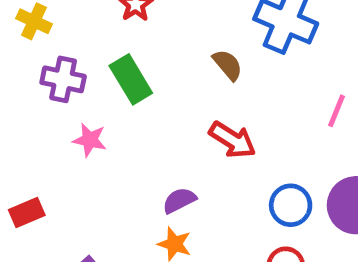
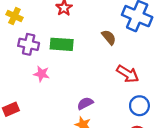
green rectangle: (131, 79) -> (62, 44), turned -55
red arrow: (232, 140) -> (128, 74), moved

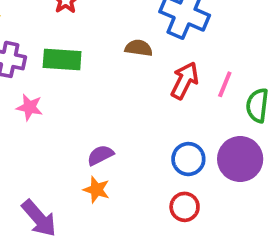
brown semicircle: (109, 37) -> (139, 48), turned -42
red arrow: (128, 74) -> (185, 81), moved, turned -95

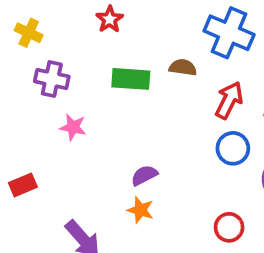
green rectangle: (62, 59) -> (131, 79), moved
blue circle: (188, 159) -> (233, 148), moved

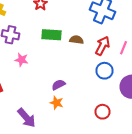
brown semicircle: (183, 67) -> (76, 40), moved

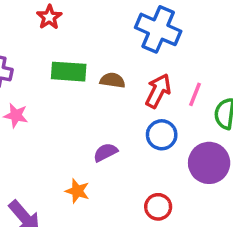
purple semicircle: (58, 85) -> (105, 152), moved

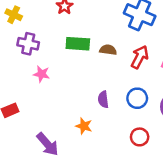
blue circle: (162, 135) -> (137, 98), moved
purple semicircle: (105, 152) -> (103, 99), turned -70

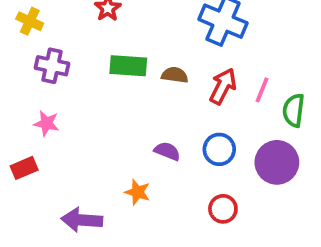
pink star: (42, 74) -> (46, 123), moved
purple semicircle: (103, 99) -> (167, 151), turned 119
purple arrow: (48, 144) -> (82, 220), turned 135

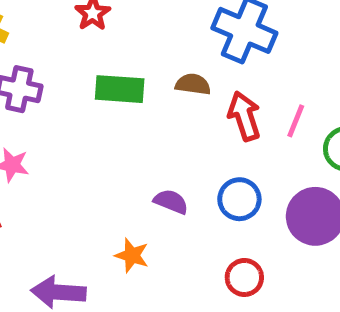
brown semicircle: (175, 75) -> (193, 84), moved
red arrow: (223, 86) -> (244, 116), turned -45

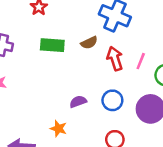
brown semicircle: (193, 84) -> (89, 43), turned 147
purple semicircle: (171, 202) -> (78, 102), turned -42

